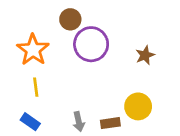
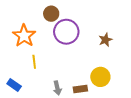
yellow line: (36, 87) -> (34, 62), moved
blue rectangle: (30, 122) -> (14, 85), moved

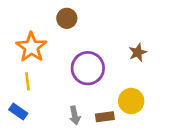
purple circle: (66, 32) -> (88, 68), moved
yellow line: (34, 62) -> (27, 81), moved

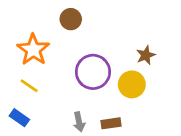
yellow line: (27, 81) -> (29, 86), turned -48
yellow circle: (131, 101) -> (132, 84), moved

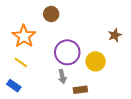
brown star: (146, 55) -> (115, 35), moved
gray arrow: (79, 122) -> (62, 77), moved

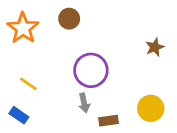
orange star: (24, 36) -> (23, 28), moved
yellow circle: (96, 61) -> (151, 108), moved

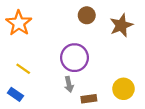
brown circle: (69, 19) -> (87, 15), moved
brown star: (155, 47) -> (121, 25), moved, size x1.5

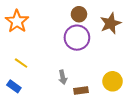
purple circle: (74, 58) -> (77, 38), moved

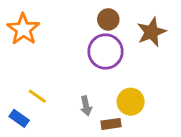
yellow line: (21, 63) -> (37, 96), moved
yellow circle: (113, 81) -> (131, 102), moved

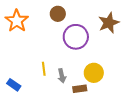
brown circle: (108, 19) -> (58, 14), moved
yellow line: (37, 96) -> (44, 69), moved, turned 48

